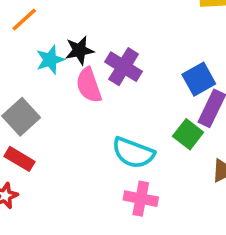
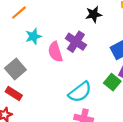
black star: (79, 50) -> (94, 14), moved
cyan semicircle: (133, 153) -> (80, 92), turned -60

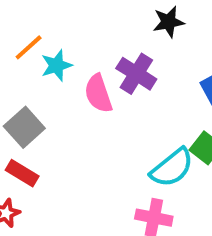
orange line: (19, 13) -> (29, 47), moved
cyan semicircle: (80, 92) -> (172, 168), moved

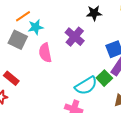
pink semicircle: (98, 94) -> (45, 53), moved
gray square: (24, 127) -> (18, 40), moved, turned -30

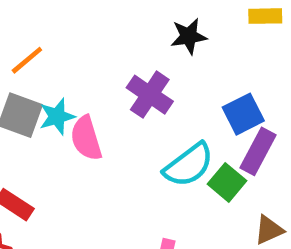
cyan star: (36, 27) -> (57, 116), moved
cyan semicircle: (86, 86) -> (189, 165), moved

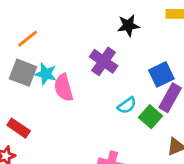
cyan star: (57, 116) -> (46, 74), turned 30
cyan semicircle: (189, 165) -> (127, 105), size x0.6

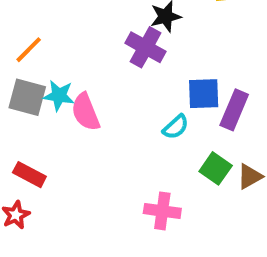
purple cross: (104, 61) -> (146, 47), moved
blue square: (161, 74) -> (204, 94), moved, turned 30
green square: (151, 117) -> (216, 168), moved

